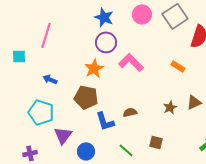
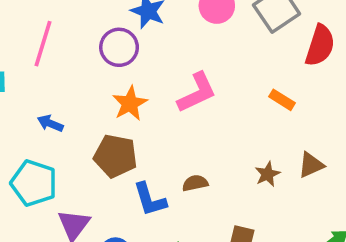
purple circle: (106, 42) -> (119, 47), moved
pink L-shape: (131, 62) -> (197, 93), turned 110

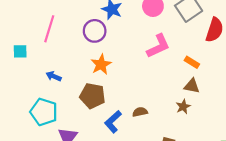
pink L-shape: (197, 93) -> (158, 46), moved
brown triangle: (311, 165) -> (192, 86), moved, turned 35
blue L-shape: (150, 199) -> (113, 122), turned 65

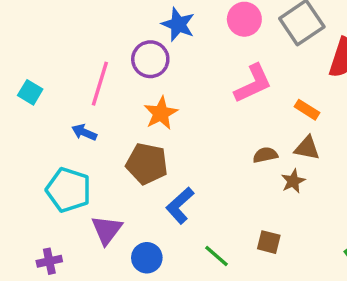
pink line: (49, 29) -> (100, 84), moved
cyan square: (20, 51) -> (30, 92), turned 32
brown semicircle: (140, 112) -> (265, 155), moved

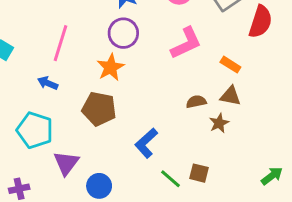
purple circle: (150, 59) -> (123, 33), moved
blue L-shape: (180, 205) -> (146, 143), moved
green line: (216, 256) -> (170, 179), moved

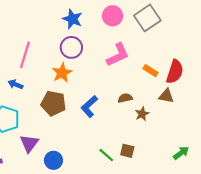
red semicircle: (260, 22) -> (175, 72), moved
brown triangle: (230, 96) -> (166, 96), moved
blue L-shape: (146, 143) -> (89, 107), moved

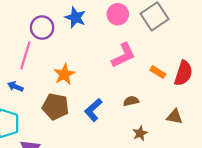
purple circle: (71, 47) -> (42, 28), moved
brown triangle: (166, 96) -> (175, 117), moved
brown star: (142, 114) -> (140, 133), moved

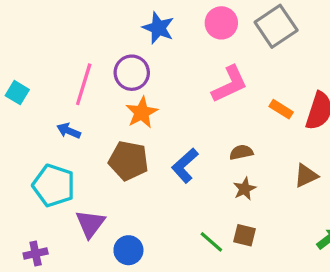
purple circle: (42, 28) -> (132, 73), moved
brown triangle: (175, 117) -> (306, 176), turned -36
brown star: (140, 133) -> (245, 189), moved

